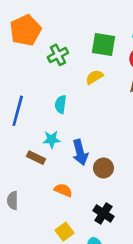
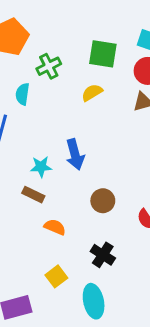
cyan semicircle: (61, 104) -> (22, 94), moved
blue arrow: (80, 152) -> (75, 154), moved
brown rectangle: (36, 158) -> (33, 195), moved

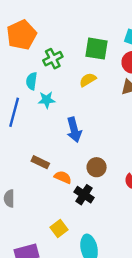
cyan star: (41, 167) -> (47, 100), moved
orange semicircle: (55, 227) -> (63, 177), moved
black cross: (103, 255) -> (84, 195), moved

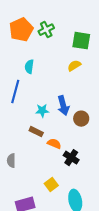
green cross: (53, 59) -> (46, 30), moved
cyan star: (47, 100) -> (42, 111), moved
brown circle: (97, 167) -> (81, 119), moved

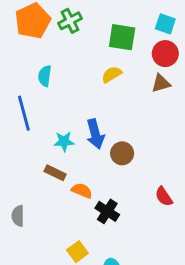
blue line: (15, 92) -> (24, 113), turned -30

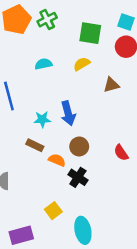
cyan semicircle: (45, 76) -> (43, 64), moved, turned 70
brown triangle: (161, 83) -> (111, 85), moved
brown circle: (122, 153) -> (79, 147), moved
red semicircle: (164, 197) -> (121, 153), moved

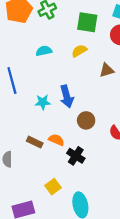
brown rectangle: (35, 145) -> (35, 142), moved
brown circle: (79, 147) -> (86, 120), moved

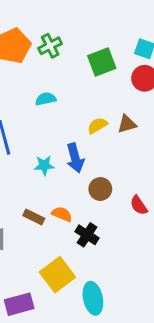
green square: (87, 22) -> (102, 62), turned -30
yellow semicircle: (79, 51) -> (97, 126), moved
yellow square: (53, 187) -> (57, 275), size x1.6

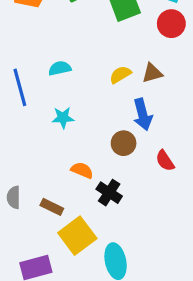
cyan semicircle: (46, 99) -> (60, 68), moved
blue arrow: (75, 158) -> (143, 114), moved
brown rectangle: (34, 217) -> (52, 207), moved

